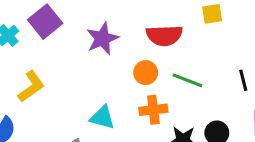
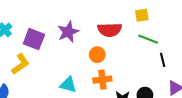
purple square: (45, 22) -> (34, 39), moved, turned -30
green line: (187, 80) -> (148, 39), moved

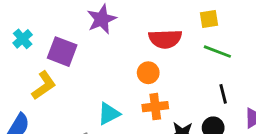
purple star: (68, 32) -> (102, 19), moved
black line: (163, 60) -> (223, 94), moved
cyan triangle: (68, 85) -> (109, 114), turned -42

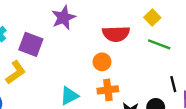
yellow square: (209, 19) -> (152, 18), turned -35
black line: (223, 94) -> (173, 84), moved

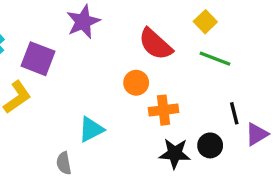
red semicircle: (116, 34) -> (155, 44), turned 44
orange cross: (108, 90) -> (163, 110), moved

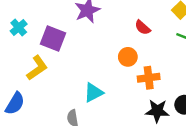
red semicircle: (155, 44) -> (143, 27), size x0.6

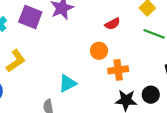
red semicircle: (143, 27) -> (112, 24), turned -70
purple square: (53, 38) -> (30, 17), moved

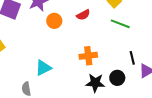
orange circle: (99, 51) -> (54, 21), moved

